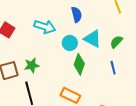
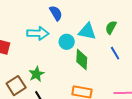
blue semicircle: (76, 15) -> (56, 13), moved

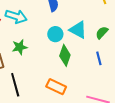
cyan arrow: (38, 33) -> (16, 16), moved
green star: (36, 74) -> (20, 47), moved

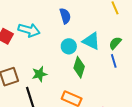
green star: (20, 47) -> (39, 74), moved
blue line: (99, 58) -> (114, 61), moved

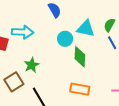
green star: (39, 74) -> (32, 65), moved

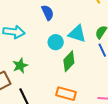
green diamond: (80, 57) -> (69, 61), turned 35

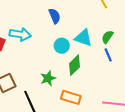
green star: (20, 66) -> (48, 78), moved

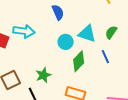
blue line: (108, 55) -> (105, 57), moved
green star: (48, 78) -> (43, 75), moved

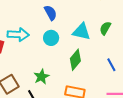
cyan circle: (66, 42) -> (51, 38), moved
blue line: (105, 57) -> (111, 65), moved

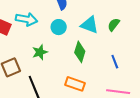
green diamond: (75, 60) -> (80, 52), turned -30
green star: (41, 77) -> (40, 52), moved

